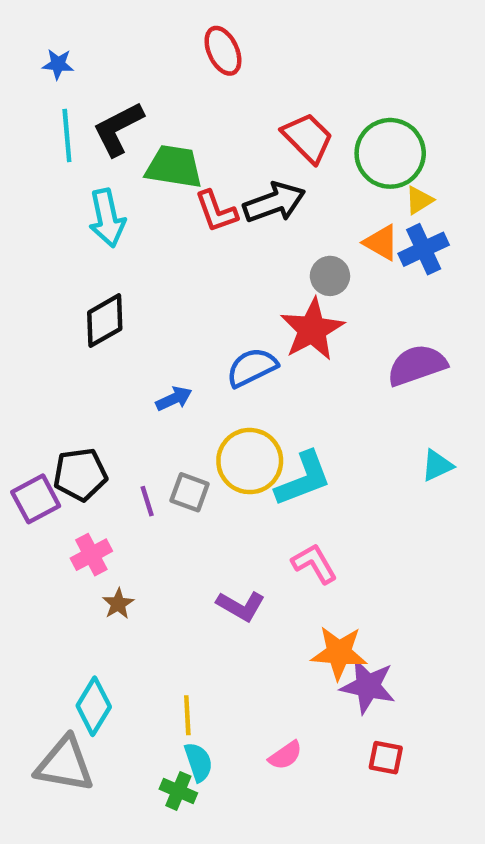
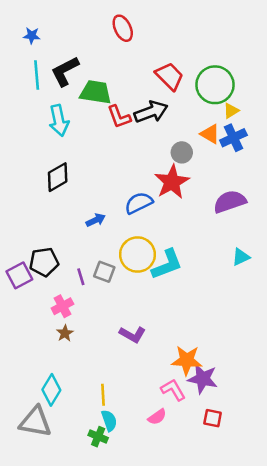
pink cross: (91, 555) -> (62, 306), moved
pink L-shape: (314, 564) -> (173, 390), moved

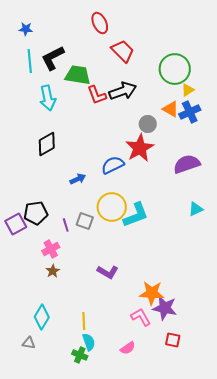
red trapezoid: (169, 76) -> (123, 51), moved
pink semicircle: (157, 417) -> (128, 348), moved
gray triangle: (35, 422) -> (29, 343), size x0.5

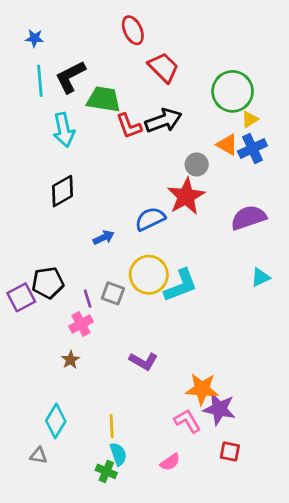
pink cross: (51, 249) -> (81, 324), moved

